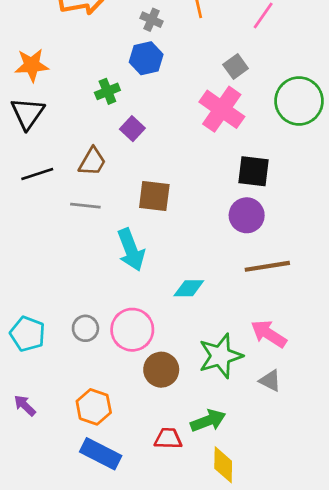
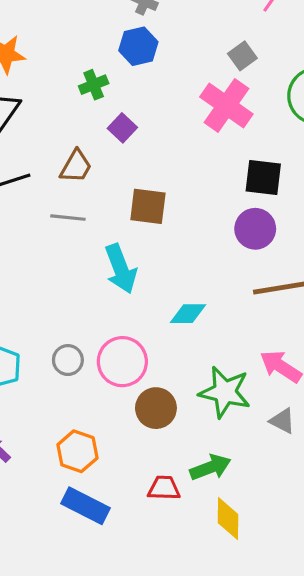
green star: (220, 356) -> (225, 392), turned 30

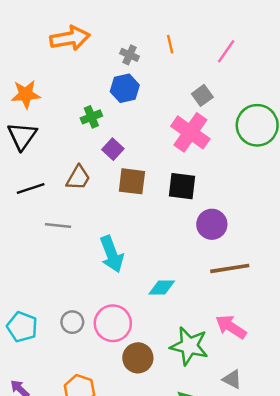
black square: (263, 178) -> (182, 186), moved
brown square: (148, 206) -> (132, 181), moved
gray line: (68, 218) -> (58, 225), moved
gray triangle: (282, 421) -> (232, 379), moved

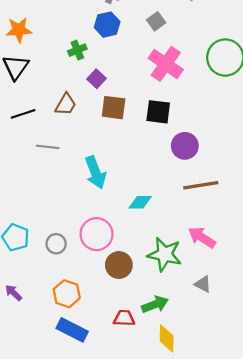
gray square: (202, 95) -> (156, 21), moved
gray circle: (72, 322) -> (56, 244), moved

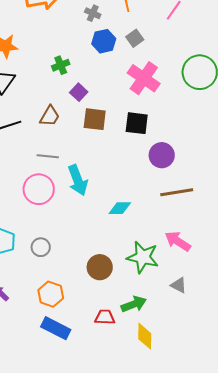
blue hexagon: (107, 25) -> (104, 41), moved
gray line: (48, 147) -> (48, 156), moved
pink circle: (97, 234) -> (39, 189), moved

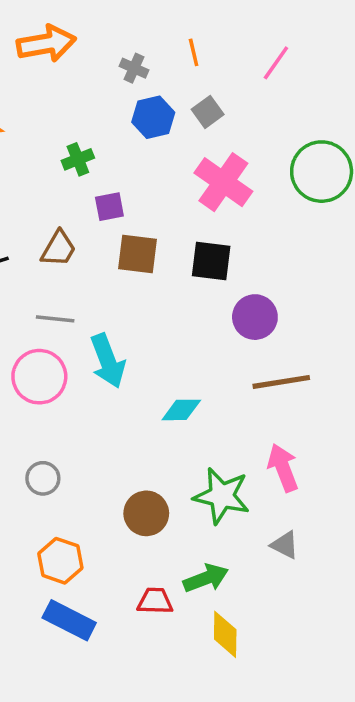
purple square: (79, 92) -> (109, 207), turned 36
pink arrow: (178, 241) -> (283, 468), turned 36

